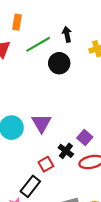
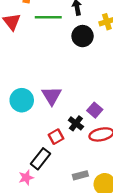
green line: (38, 44) -> (48, 17), turned 30
black circle: (59, 63) -> (83, 36), moved

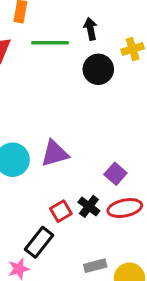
purple triangle: (52, 96) -> (55, 153), turned 45
black cross: (76, 123) -> (89, 206), moved

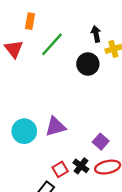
black arrow: (90, 29) -> (96, 34), moved
green line: (50, 43) -> (52, 44), turned -48

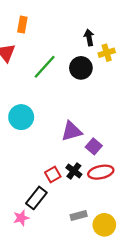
green line: (52, 44) -> (45, 67), moved
purple triangle: (55, 127) -> (72, 131), moved
cyan circle: (24, 131) -> (21, 117), moved

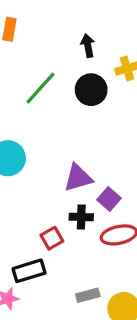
black arrow: (89, 37) -> (88, 46), moved
black cross: (74, 171) -> (81, 217), moved, turned -35
black rectangle: (36, 198) -> (29, 271), turned 35

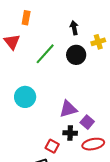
red square: (52, 238) -> (52, 146), turned -32

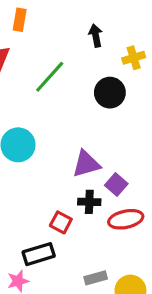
black circle: (76, 55) -> (110, 93), moved

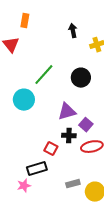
green line: (50, 77) -> (44, 75), moved
black circle: (110, 93) -> (81, 78), moved

